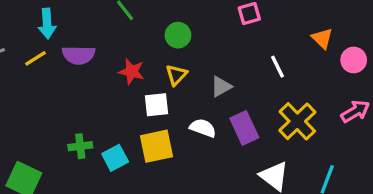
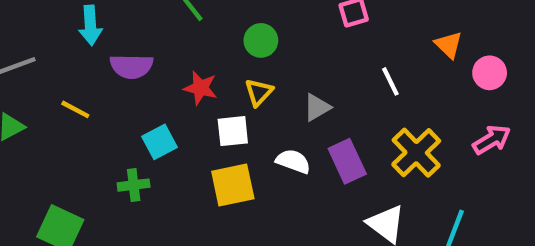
yellow line: (35, 58) -> (75, 109), moved, turned 60
cyan square: (115, 158) -> (159, 142), moved

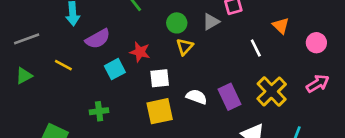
orange triangle: (449, 45) -> (281, 26), moved
purple semicircle: (131, 66) -> (98, 39), turned -30
yellow triangle: (259, 92) -> (185, 47), moved
gray triangle: (317, 107) -> (211, 22), moved
cyan square: (159, 142) -> (115, 69), moved

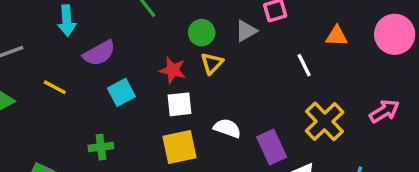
orange triangle: (281, 26) -> (337, 36), turned -42
pink circle: (316, 43) -> (395, 34), moved, size x1.5
red star: (140, 52) -> (173, 70), moved
purple rectangle: (229, 97) -> (272, 147), moved

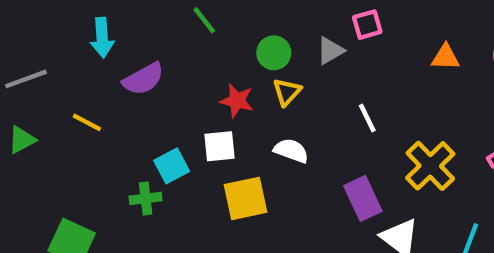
white line: (304, 65) -> (367, 118), moved
cyan square: (121, 92) -> (172, 166), moved
white square: (179, 104) -> (219, 146), moved
white semicircle: (227, 128) -> (291, 151), moved

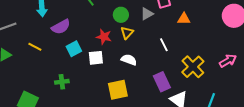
orange triangle: (445, 57) -> (184, 19), moved
cyan square: (172, 166) -> (74, 49), moved
yellow square: (246, 198) -> (118, 90), moved

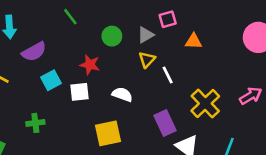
yellow triangle: (127, 33) -> (147, 59), moved

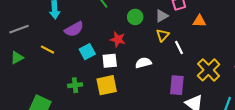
white semicircle: (122, 94) -> (143, 63), turned -35
purple rectangle: (165, 123) -> (177, 85), turned 30
yellow square: (108, 133) -> (107, 85), moved

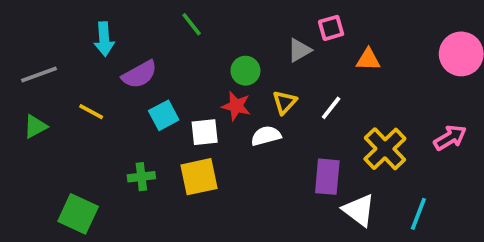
green circle: (135, 17) -> (245, 71), moved
yellow triangle: (163, 35) -> (285, 102), moved
red star: (118, 39) -> (236, 106), moved
white line: (179, 48) -> (331, 108), turned 64

